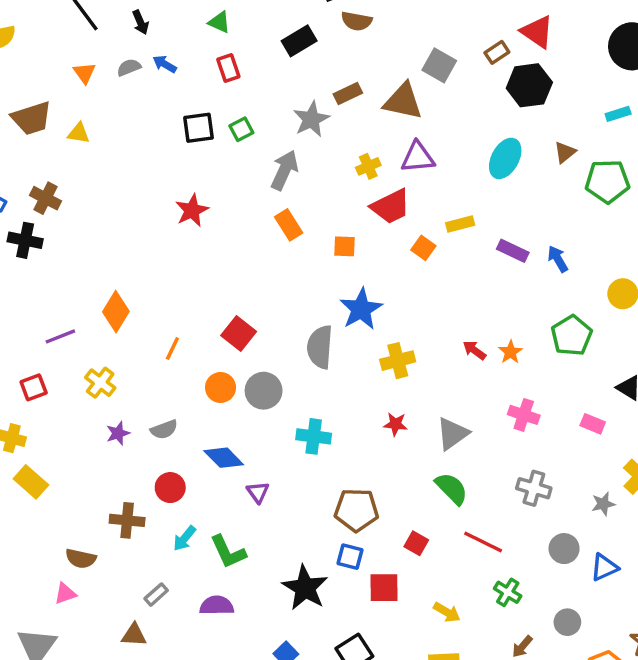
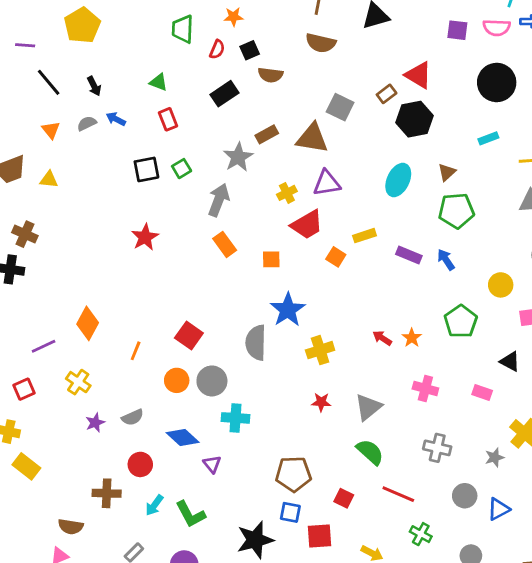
green pentagon: (607, 181) -> (456, 211), moved
cyan cross: (314, 436) -> (235, 418), moved
black star: (305, 588) -> (255, 540), turned 30

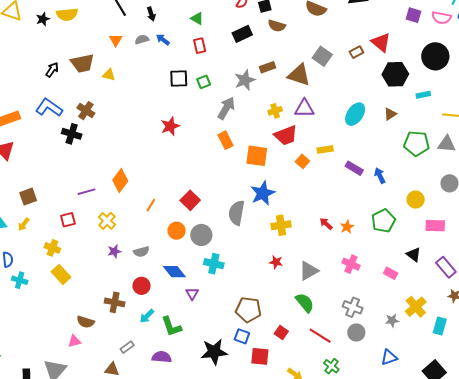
black hexagon: (415, 119) -> (395, 74), moved
green pentagon: (456, 211) -> (417, 143), moved
orange square: (271, 259) -> (257, 156), size x1.6
gray circle: (465, 496) -> (356, 332), moved

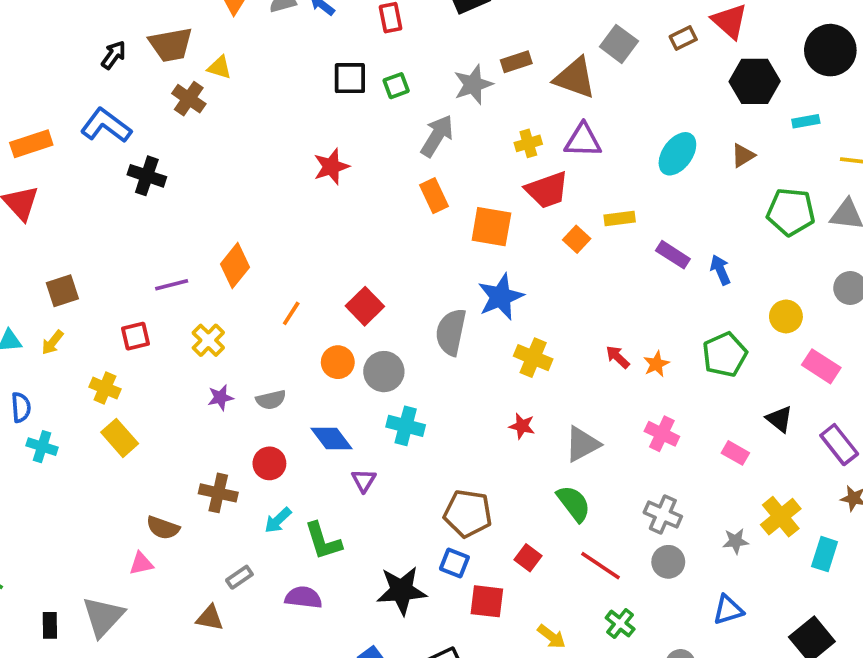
brown cross: (86, 111) -> (189, 99), moved
yellow cross: (281, 225) -> (533, 358), turned 30
pink rectangle: (435, 226) -> (821, 366), turned 30

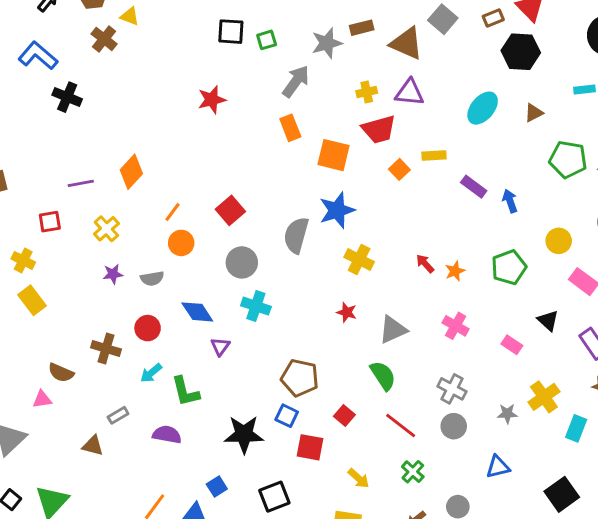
black hexagon: (755, 81) -> (521, 52), moved
orange circle: (338, 362) -> (181, 243), moved

